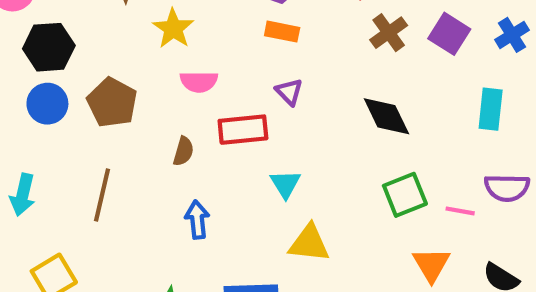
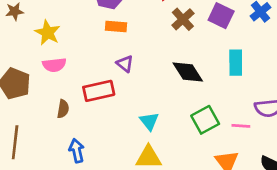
pink semicircle: (199, 82) -> (54, 65), moved
cyan rectangle: (491, 109) -> (236, 63), moved
cyan triangle: (285, 184) -> (149, 121), moved

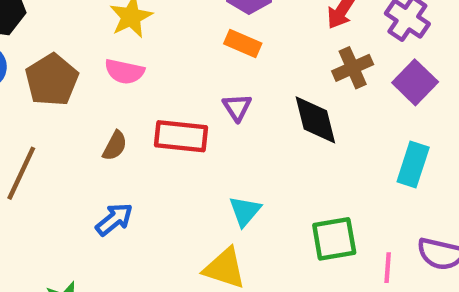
black diamond: (188, 72) -> (315, 120), moved
pink line: (241, 126) -> (388, 268), turned 72
blue arrow: (77, 151) -> (114, 219), turned 45

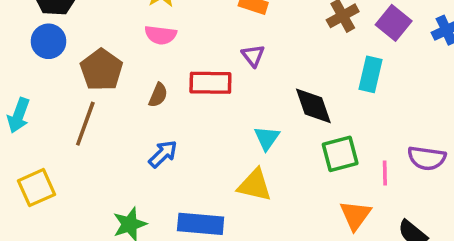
brown pentagon: (52, 80) -> (101, 70), moved
black diamond: (315, 120) -> (313, 106), moved
cyan rectangle: (413, 165) -> (371, 74), moved

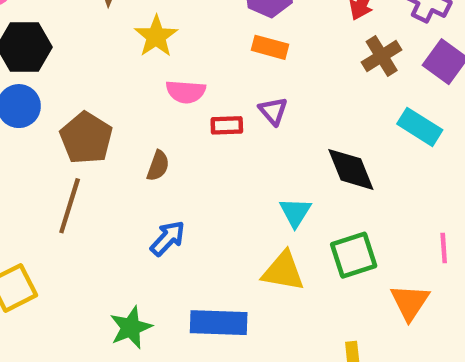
pink semicircle: (161, 35) -> (186, 92), moved
cyan rectangle: (371, 74) -> (420, 127), turned -68
red rectangle: (210, 83) -> (227, 125), moved, size x0.6
green square: (340, 154) -> (354, 255), moved

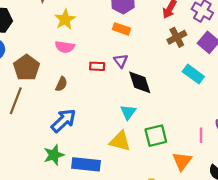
pink semicircle: (186, 92) -> (65, 47), moved
black diamond: (351, 169) -> (140, 82), moved
blue arrow: (168, 238) -> (64, 121), size x1.4
green star: (131, 328) -> (54, 155), moved

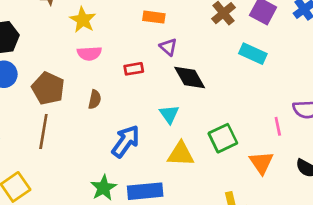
purple triangle: (121, 61) -> (168, 47), moved
cyan triangle: (128, 112) -> (169, 114), moved
blue arrow: (64, 121) -> (126, 141), moved

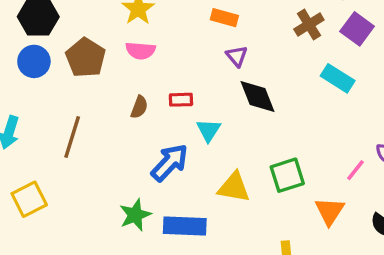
red rectangle: (134, 69) -> (181, 100), moved
brown pentagon: (48, 88) -> (86, 58), moved
cyan triangle: (169, 114) -> (209, 130), moved
pink line: (278, 126) -> (355, 170), turned 42

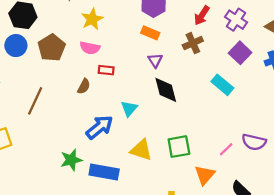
brown cross: (309, 24) -> (193, 43), moved
red rectangle: (181, 100) -> (106, 70), moved

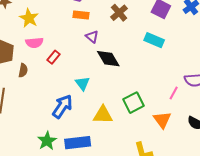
red rectangle: (106, 70) -> (54, 57), turned -40
brown semicircle: (84, 86) -> (23, 70), moved

